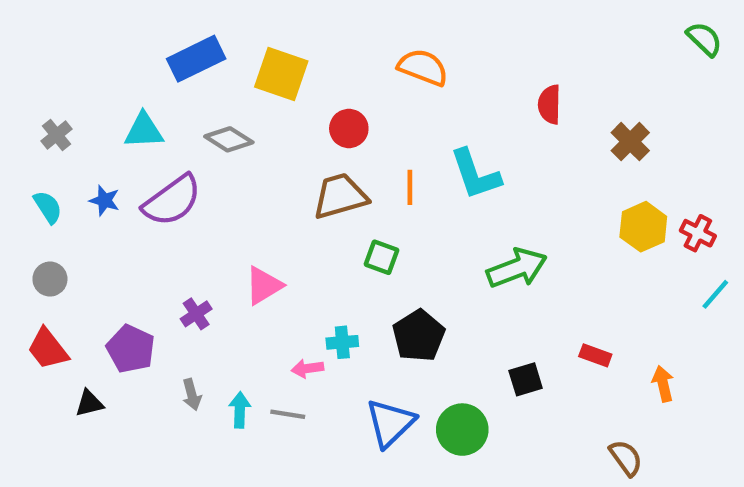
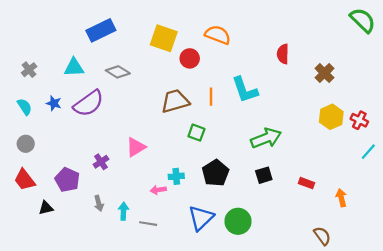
green semicircle: (704, 39) -> (363, 20), size x1.4
yellow square: (281, 74) -> (164, 38), moved
red circle: (349, 128) -> (190, 58), moved
black square: (526, 379) -> (264, 175), moved
gray line: (288, 414) -> (148, 224), moved

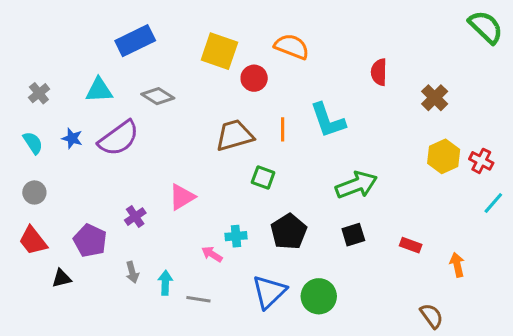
pink arrow: (158, 190) -> (212, 254), turned 40

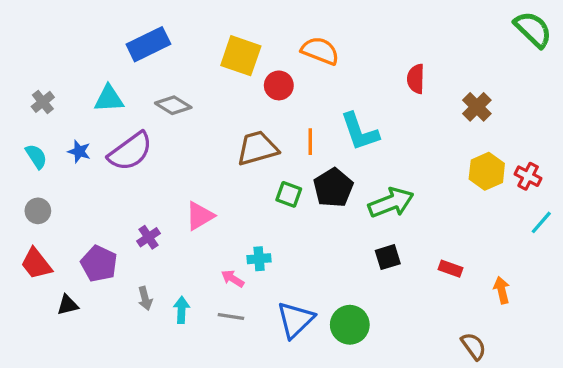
black pentagon: (289, 232) -> (333, 188), moved
gray line: (198, 299) -> (231, 316), moved

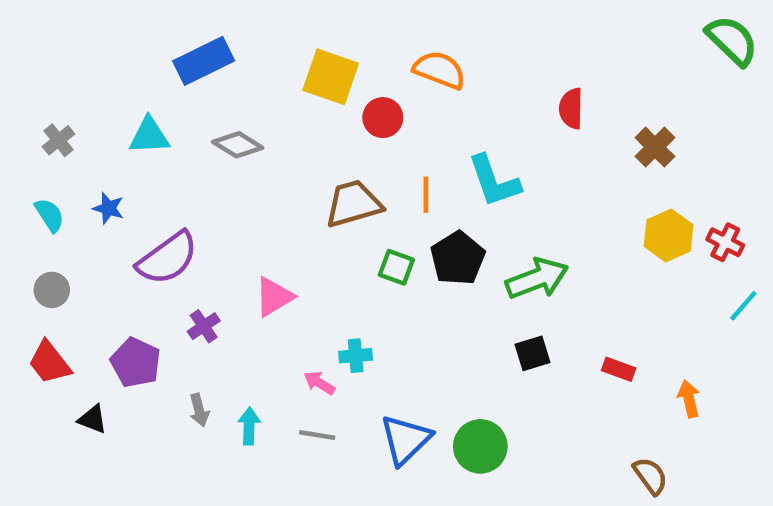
purple semicircle: (130, 151) -> (167, 258), moved
black triangle: (68, 305) -> (93, 419), turned 35

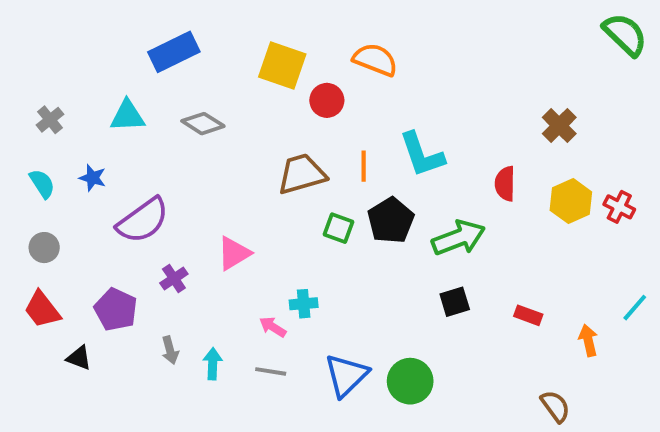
red semicircle: (571, 109) -> (505, 184), moved
cyan line: (743, 306) -> (635, 308), moved

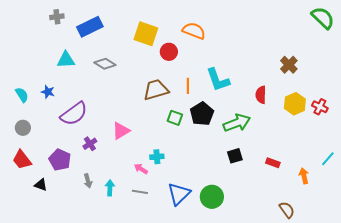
gray cross: (50, 120) -> (57, 17), moved, turned 32

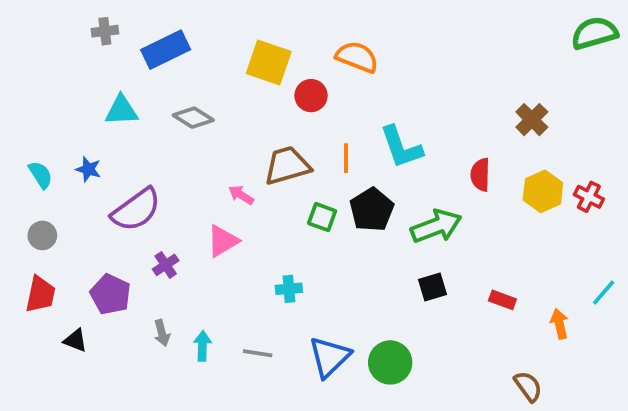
green semicircle: (323, 18) -> (594, 33), turned -60
red trapezoid: (22, 160) -> (40, 294), turned -130
pink arrow: (141, 169) -> (241, 195), moved

